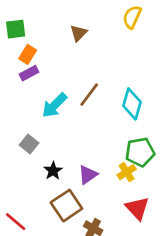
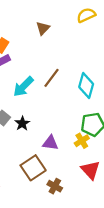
yellow semicircle: (132, 17) -> (86, 15), turned 42
black star: (53, 171) -> (22, 123), moved
purple triangle: (88, 175) -> (50, 143), turned 42

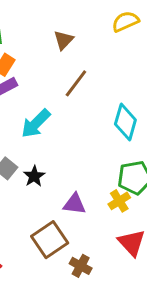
brown line: (52, 78) -> (76, 83), moved

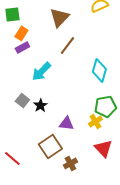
brown triangle: (64, 40) -> (59, 17), size x1.5
brown cross: (81, 266) -> (70, 163), turned 32

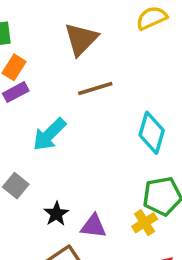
brown line: (67, 45) -> (95, 89), turned 36
black star: (40, 105) -> (56, 214), moved

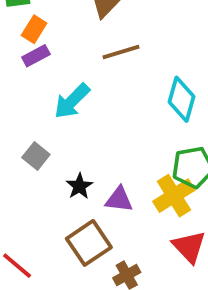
yellow cross: (145, 223) -> (174, 196), size x1.5

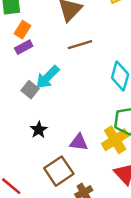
gray square: (36, 156) -> (30, 90), moved
black star: (79, 186) -> (39, 130), moved

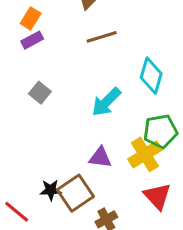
cyan arrow: (47, 77) -> (106, 102), moved
black star: (39, 130) -> (51, 190), moved, turned 30

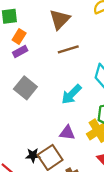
gray square: (40, 93) -> (25, 88), size x1.5

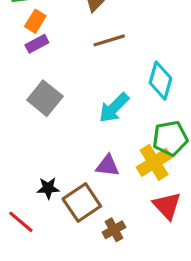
black star: (33, 155) -> (48, 188), moved

